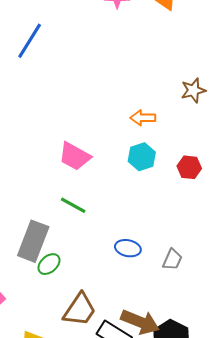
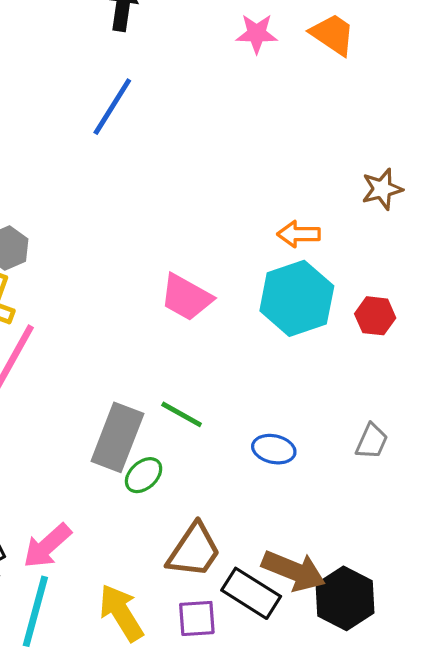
cyan hexagon: (142, 157) -> (297, 298), size x1.6
green line: (73, 205) -> (182, 414), moved
gray trapezoid: (172, 260) -> (372, 441), moved

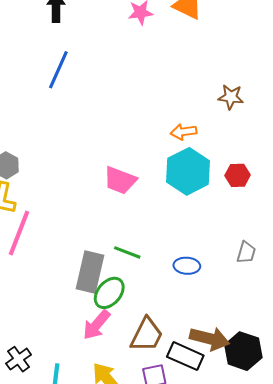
brown star: (382, 189) -> (231, 97), turned 30
green ellipse: (144, 475) -> (109, 293), size x1.4
pink arrow: (47, 546) -> (97, 325), moved

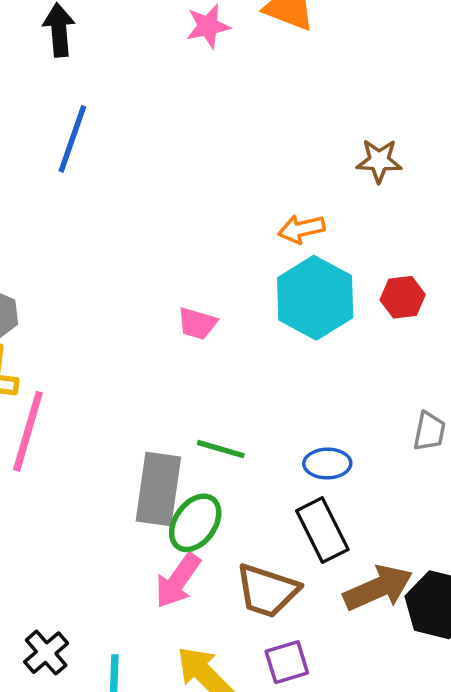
pink trapezoid: (120, 180) -> (197, 324), size x0.7
brown trapezoid: (147, 335) -> (267, 591), turned 87
brown arrow: (209, 339) -> (378, 588), turned -33
black rectangle: (185, 356) -> (322, 530), moved, turned 44

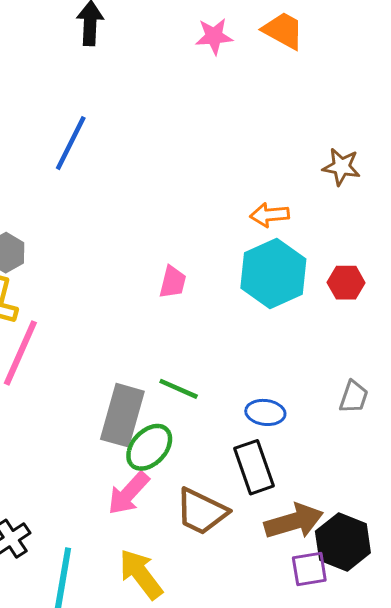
blue line: (72, 139) -> (71, 143), moved
pink trapezoid: (197, 324) -> (173, 282), turned -100
purple square: (287, 662) -> (309, 569), moved

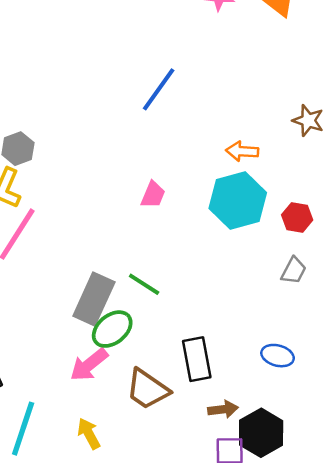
blue line: (71, 143) -> (159, 89), moved
gray trapezoid: (354, 397) -> (294, 271), moved
blue ellipse: (265, 412) -> (278, 356), moved
brown arrow: (294, 521) -> (223, 409), size x0.6
yellow arrow: (141, 574) -> (89, 434), size x0.7

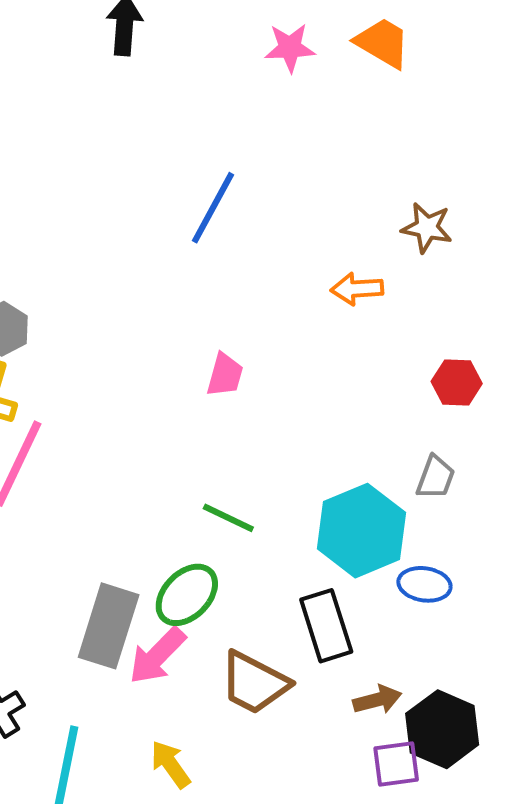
brown star: (308, 121) -> (427, 228), moved
cyan hexagon: (238, 201) -> (361, 531), moved
gray trapezoid: (294, 271) -> (435, 477), moved
gray rectangle: (94, 299) -> (109, 626), moved
blue ellipse: (278, 356) -> (424, 584), moved

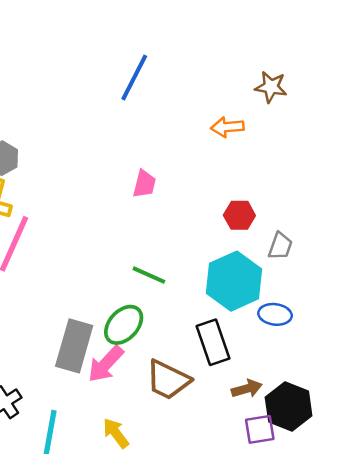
red hexagon: (457, 382) -> (239, 215), moved

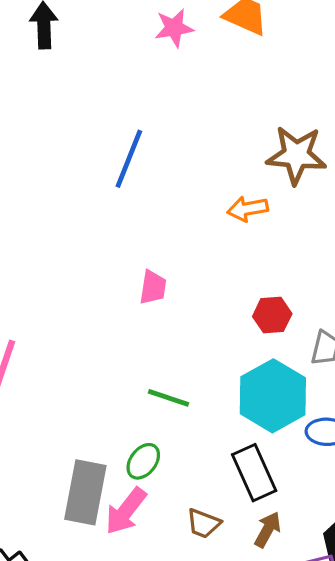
brown star: (271, 87) -> (296, 155), size x1.5
green ellipse: (124, 325) -> (143, 461), size x0.7
brown trapezoid: (168, 380) -> (203, 523), size x0.6
brown arrow: (247, 389) -> (268, 530), moved, turned -40

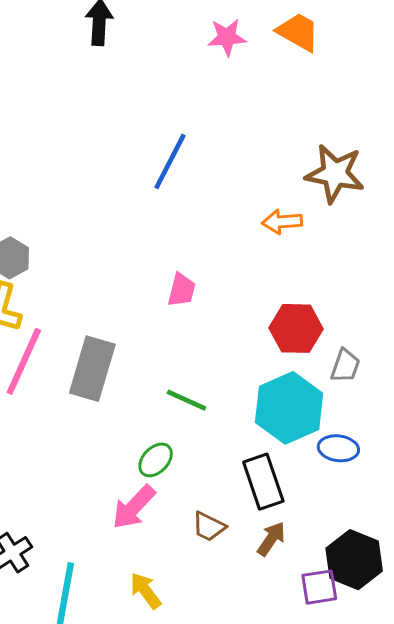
red hexagon: (272, 315) -> (296, 328), size x1.4
gray rectangle: (85, 492) -> (92, 369), moved

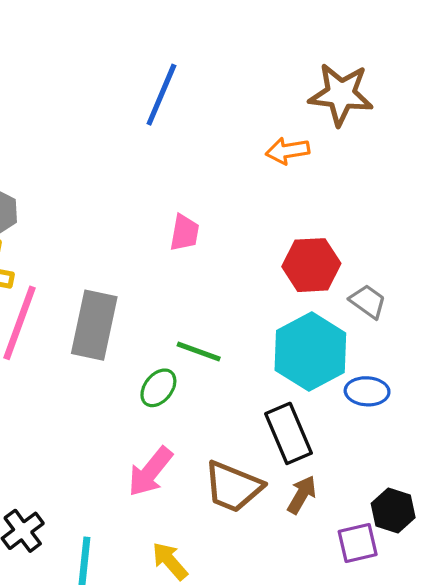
gray trapezoid: (345, 366) -> (368, 301), turned -69
green ellipse: (156, 460) -> (158, 388), moved
brown trapezoid: (209, 527) -> (233, 487), size x1.6
black hexagon: (354, 560) -> (393, 510), size x0.7

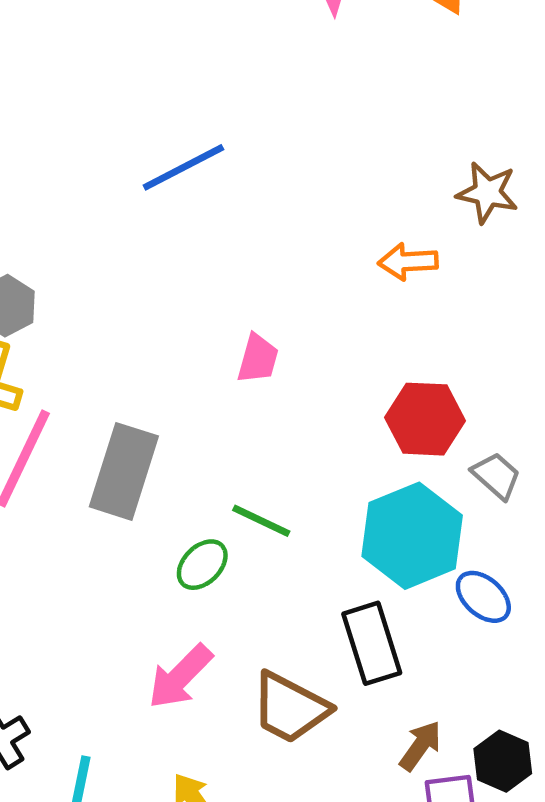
brown star: (341, 94) -> (487, 193), size x0.7
blue line: (161, 95) -> (183, 167), moved, turned 34
blue ellipse: (367, 391) -> (483, 597), turned 33
brown arrow: (302, 495) -> (420, 746), moved

